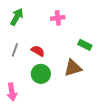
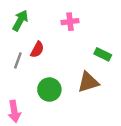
red semicircle: (38, 51) -> (37, 50), moved, turned 88

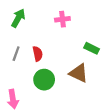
red semicircle: (37, 50) -> (38, 54), moved, turned -40
brown triangle: (88, 82) -> (79, 73), turned 42

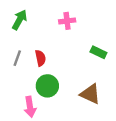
brown triangle: (79, 73) -> (90, 94), moved
pink arrow: (13, 99) -> (30, 107), moved

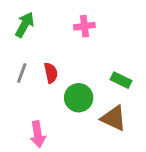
green rectangle: (98, 52) -> (121, 80), moved
green circle: (47, 86) -> (79, 98), moved

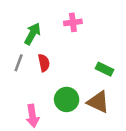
green arrow: (25, 25) -> (32, 34), moved
green circle: (79, 98) -> (67, 99), moved

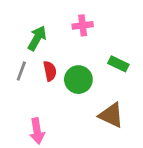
green rectangle: (104, 69) -> (118, 64), moved
green circle: (67, 99) -> (78, 80), moved

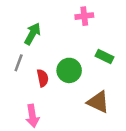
pink cross: (83, 25) -> (84, 16), moved
red semicircle: (50, 71) -> (43, 78), moved

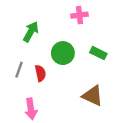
gray line: (19, 63) -> (19, 70), moved
green circle: (69, 70) -> (63, 53), moved

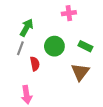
gray line: (19, 70) -> (20, 48), moved
brown triangle: (93, 96) -> (80, 72), moved, turned 42

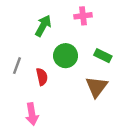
green arrow: (27, 28) -> (43, 26), moved
gray line: (20, 48) -> (17, 66), moved

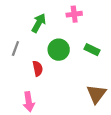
gray line: (17, 66) -> (15, 49), moved
brown triangle: (97, 87) -> (96, 94), moved

